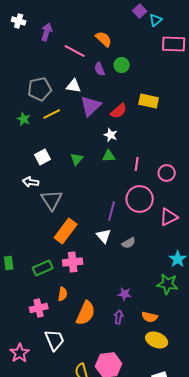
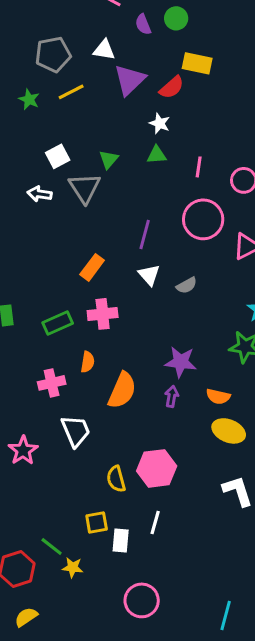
yellow rectangle: (149, 101) -> (197, 63), moved
gray triangle: (52, 200) -> (85, 188), moved
purple line: (112, 211) -> (145, 234), moved
orange rectangle: (66, 231) -> (92, 267), size x0.7
purple star: (125, 294) -> (181, 362), size x1.5

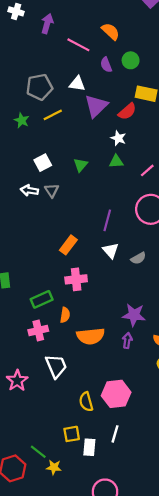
pink line: (199, 167) -> (147, 170), turned 40
gray triangle: (85, 188) -> (52, 190), moved, size x0.6
green rectangle: (58, 323) -> (42, 299), moved
orange semicircle: (122, 390) -> (91, 336), turned 60

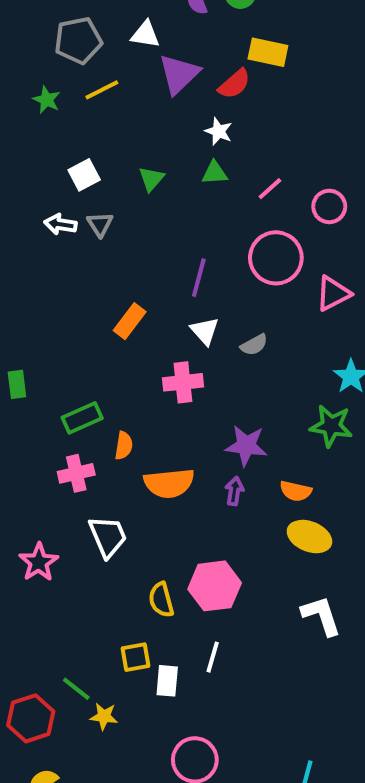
pink cross: (76, 279) -> (183, 382), moved

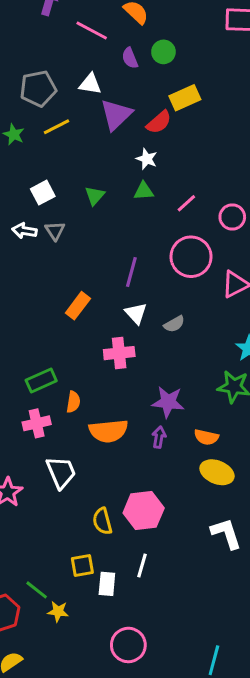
yellow rectangle: (268, 52) -> (185, 98), turned -36

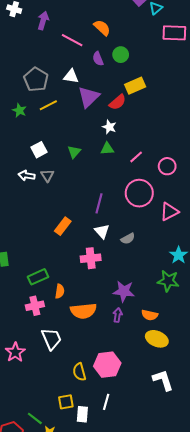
gray pentagon: (38, 89) -> (36, 79), turned -30

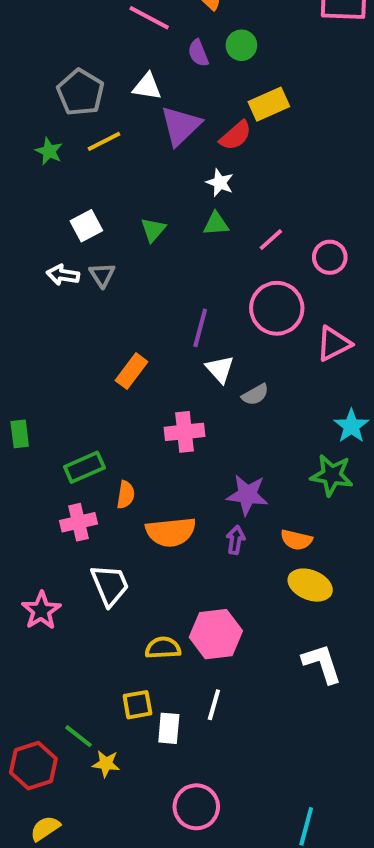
white triangle: (102, 231) -> (220, 369), moved
yellow semicircle: (79, 372) -> (163, 648), turned 102

